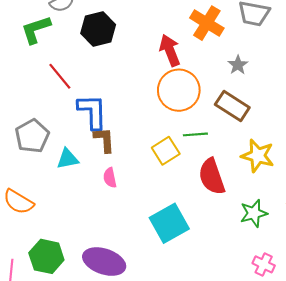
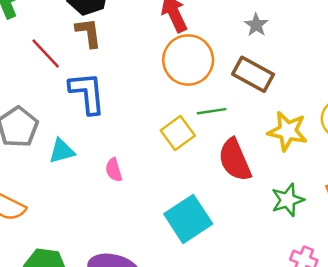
brown L-shape: (104, 140) -> (88, 33), moved

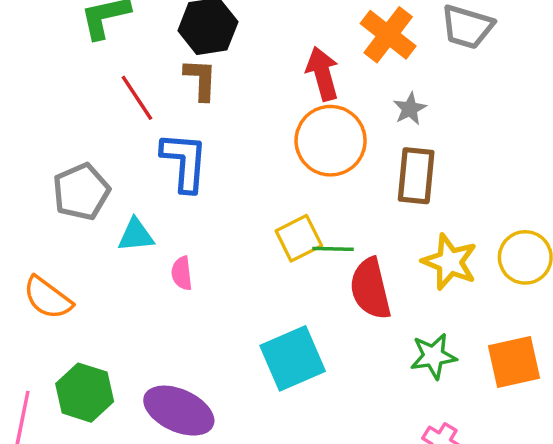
gray star: (256, 25) -> (410, 109), moved
brown rectangle: (253, 74) -> (416, 176), turned 57
green line: (212, 111) -> (333, 249), moved
pink semicircle: (114, 170) -> (182, 273), moved

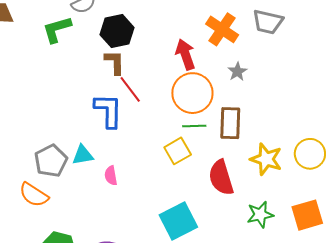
red line: (137, 98) -> (130, 89), moved
brown rectangle: (416, 176) -> (230, 123), moved
gray pentagon: (81, 192) -> (51, 161), moved
green line: (333, 249) -> (194, 126), moved

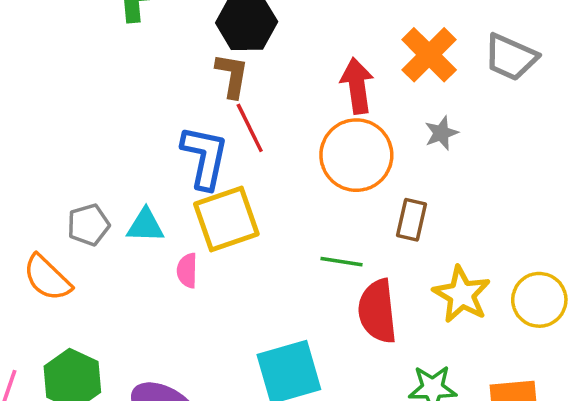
brown rectangle: (230, 123) -> (411, 220), size x0.7
green line: (194, 126) -> (342, 262), moved
yellow square: (178, 151) -> (226, 219), moved, size x1.4
gray pentagon: (51, 161) -> (88, 225), size x0.7

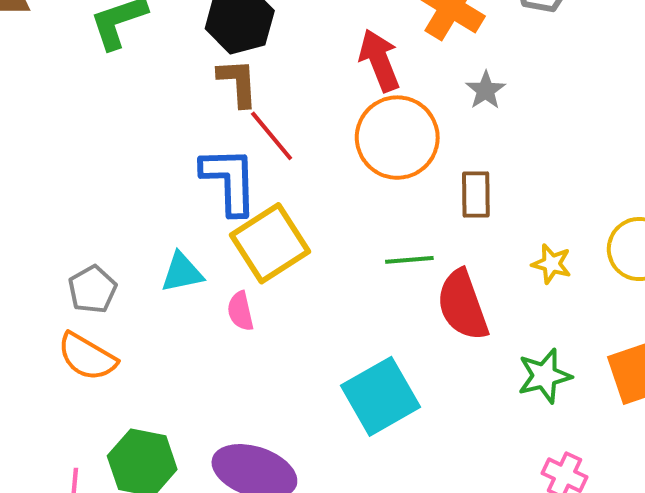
gray pentagon: (88, 225) -> (93, 289), moved
yellow star: (462, 294) -> (552, 264), size x0.6

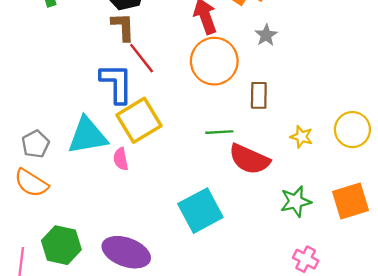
cyan triangle: (182, 272) -> (87, 136), size x1.6
red semicircle: (463, 305) -> (249, 159), turned -48

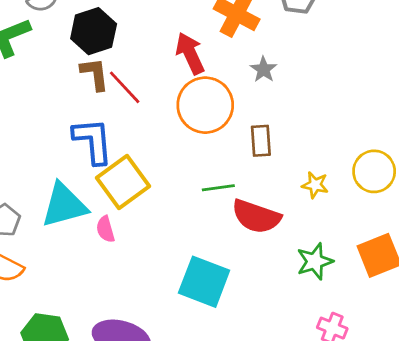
red line: (142, 58) -> (125, 87), moved
cyan square: (200, 211) -> (204, 282), turned -36

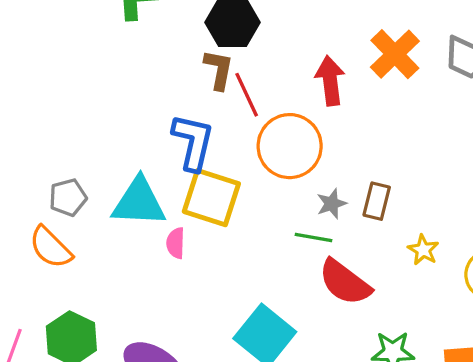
gray star: (263, 69) -> (332, 204), moved
orange circle: (205, 105) -> (290, 146), moved
yellow square: (123, 182) -> (211, 198), turned 36
yellow star: (315, 185) -> (423, 250), moved

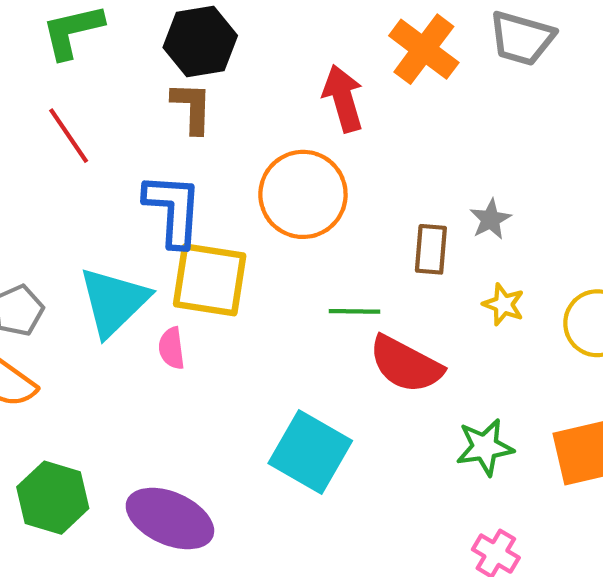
red line: (247, 95) -> (69, 136), moved
cyan triangle: (139, 202) -> (114, 302), turned -38
gray star: (332, 204) -> (490, 219), moved

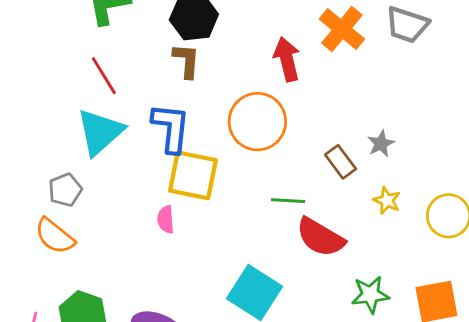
brown rectangle: (431, 249) -> (341, 162), turned -44
cyan triangle: (114, 302) -> (100, 132), moved

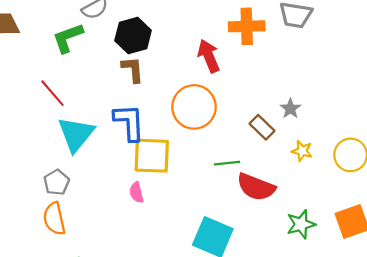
orange cross: (342, 29) -> (247, 26), turned -32
red line: (104, 76) -> (52, 93), moved
orange semicircle: (55, 236) -> (54, 219), turned 48

